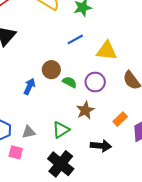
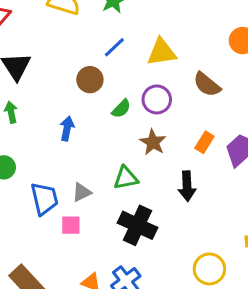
brown circle: (51, 70) -> (90, 80), moved
green semicircle: (70, 82) -> (121, 109), turned 120
green triangle: (61, 130) -> (126, 178), turned 36
black arrow: (101, 146) -> (187, 186), turned 96

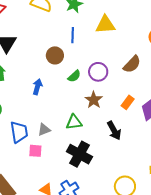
blue line: (114, 47) -> (73, 35), turned -49
yellow triangle: (162, 52) -> (105, 25), moved
brown semicircle: (207, 85) -> (132, 64), turned -90
black arrow: (187, 186) -> (114, 131), turned -30

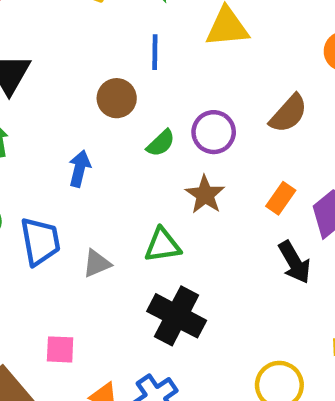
black arrow: (114, 131) -> (294, 262), moved
blue trapezoid: (19, 132) -> (40, 241), moved
pink square: (35, 151) -> (60, 349), moved

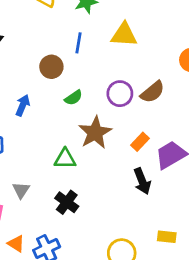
purple circle: (214, 132) -> (120, 94), moved
brown star: (205, 195) -> (95, 133), size x1.4
gray triangle: (97, 263) -> (21, 190), moved, turned -42
black cross: (177, 316) -> (67, 202), size x0.7

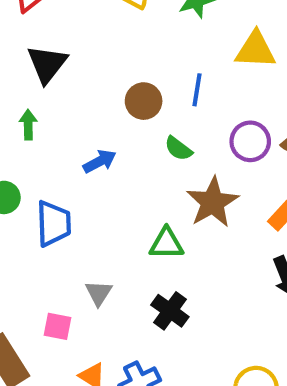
blue line: (78, 43) -> (197, 90), moved
green semicircle: (74, 98) -> (178, 149), turned 72
blue arrow: (23, 105) -> (100, 161), turned 40

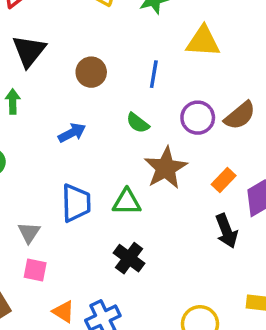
brown circle: (144, 101) -> (91, 72), moved
blue trapezoid: (54, 223) -> (76, 203), moved
gray triangle: (99, 293) -> (29, 233), moved

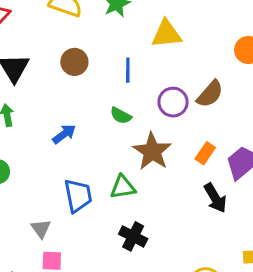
brown circle: (91, 72) -> (74, 62), moved

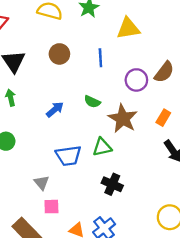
green semicircle: (121, 116) -> (92, 102), moved
blue trapezoid: (78, 196) -> (68, 156), turned 96

